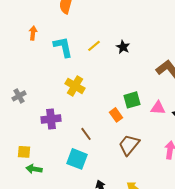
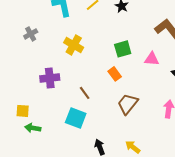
gray cross: (19, 96) -> (31, 34), moved
green square: (132, 100) -> (123, 49), moved
pink triangle: (158, 108) -> (152, 59), moved

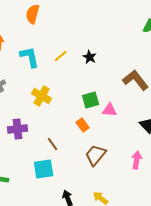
pink triangle: (152, 59) -> (110, 110), moved
cyan square: (76, 118) -> (44, 169), turned -30

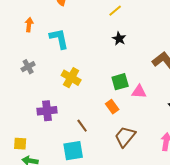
yellow line: (61, 56) -> (115, 11), moved

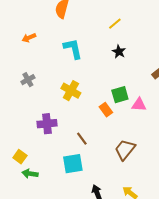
orange arrow: (29, 25) -> (29, 38), turned -120
cyan L-shape: (59, 39) -> (73, 49), moved
orange rectangle: (112, 107) -> (106, 110), moved
yellow square: (20, 144) -> (20, 157), turned 32

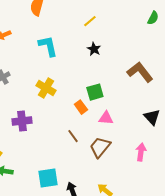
pink triangle: (139, 105) -> (106, 118), moved
brown line: (82, 139) -> (73, 136), moved
cyan square: (73, 164) -> (48, 178), moved

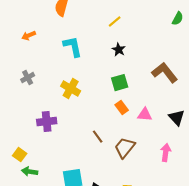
green square: (95, 92) -> (120, 83), moved
orange rectangle: (81, 107) -> (122, 108), moved
pink triangle: (106, 118) -> (145, 115), moved

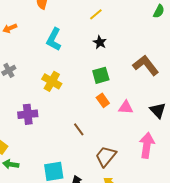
cyan L-shape: (73, 47) -> (54, 39), turned -140
brown trapezoid: (125, 148) -> (106, 156), moved
pink arrow: (166, 153) -> (147, 145), size x1.4

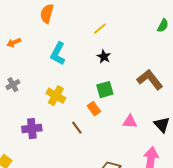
orange rectangle: (103, 100) -> (94, 109), moved
brown line: (79, 129) -> (77, 128), moved

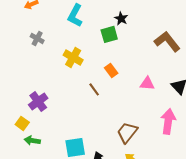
gray cross: (13, 85) -> (37, 38), moved, turned -32
green square: (105, 90) -> (109, 34), moved
purple cross: (32, 129) -> (38, 101), moved, turned -30

